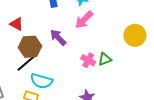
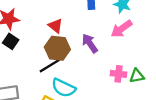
red triangle: (17, 24) -> (55, 26), moved
pink cross: (88, 60) -> (118, 74), turned -32

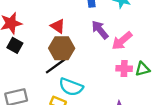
pink arrow: (121, 29) -> (122, 41), moved
purple arrow: (90, 43) -> (100, 30), moved

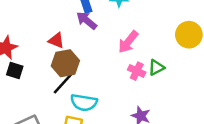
purple arrow: (100, 30) -> (87, 20), moved
pink cross: (124, 69) -> (137, 71), turned 35

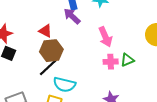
pink arrow: (128, 42) -> (105, 37), turned -66
pink cross: (137, 71) -> (111, 62), turned -32

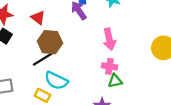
red triangle: (45, 31) -> (38, 18), moved
green triangle: (127, 60) -> (115, 81), moved

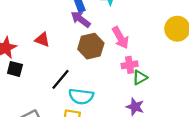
brown hexagon: (50, 42) -> (91, 46), moved

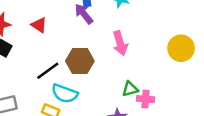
brown hexagon: (91, 46) -> (80, 61), moved
pink cross: (130, 65) -> (145, 99), moved

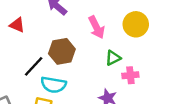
yellow circle: (181, 48) -> (136, 24), moved
green triangle: (130, 89) -> (113, 58), moved

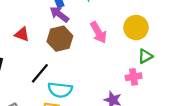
brown hexagon: (62, 51) -> (60, 39), moved
green triangle: (113, 58) -> (145, 56), moved

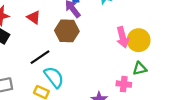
pink arrow: (98, 32) -> (123, 37), moved
cyan semicircle: (60, 90) -> (54, 77), turned -150

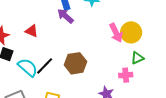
brown hexagon: (67, 31) -> (76, 63), moved
cyan semicircle: (54, 77) -> (28, 67), moved

